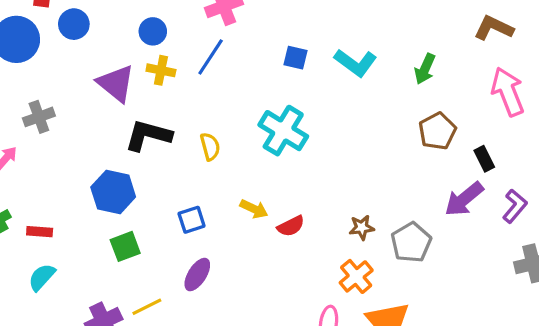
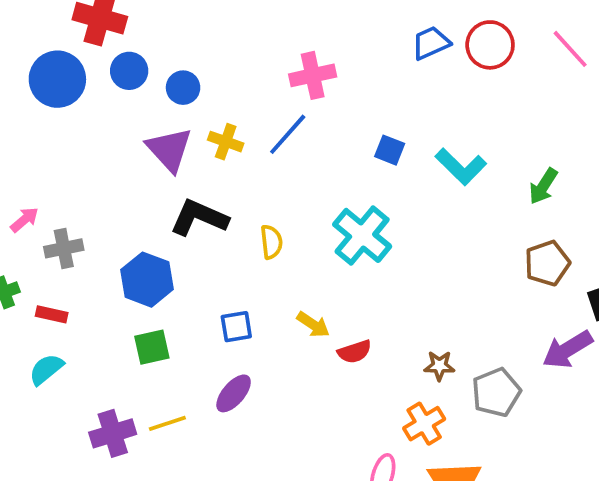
blue circle: (153, 31) -> (183, 88), moved
gray cross: (39, 117) -> (64, 248), moved

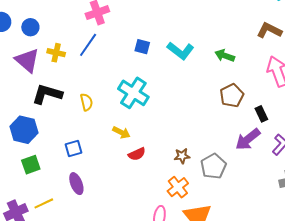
green arrow: (543, 186) -> (225, 56), turned 84
yellow arrow: (313, 325) -> (121, 132), moved
purple ellipse: (234, 393) -> (76, 184), turned -55

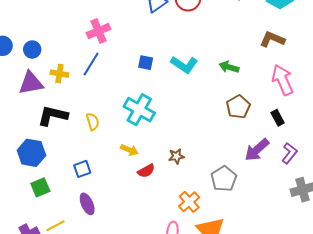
purple triangle: (27, 60) -> (31, 83), turned -48
black rectangle: (261, 114) -> (278, 118), moved
brown star: (182, 156) -> (176, 156), moved

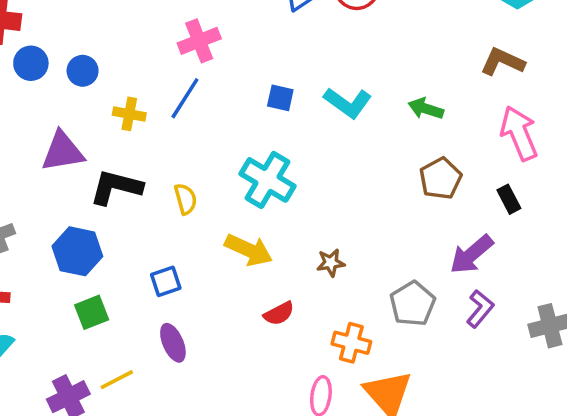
purple triangle: (31, 83) -> (63, 151), moved
yellow arrow: (129, 150) -> (249, 250), size x1.5
purple L-shape: (289, 153) -> (480, 309), moved
red semicircle: (146, 171) -> (279, 314), moved
orange cross: (189, 202) -> (351, 343), turned -35

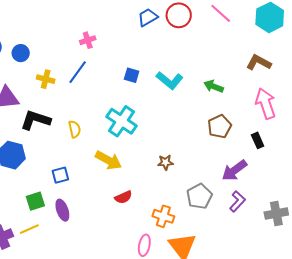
pink cross: (199, 41) -> (88, 40), size x0.7
brown star: (331, 263) -> (165, 162), moved
green square: (92, 312) -> (35, 201), moved

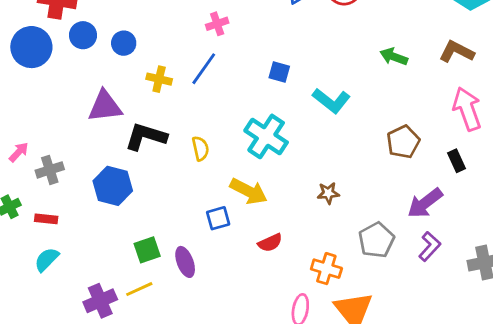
cyan L-shape: (170, 80) -> (331, 101), moved
green arrow: (214, 86) -> (394, 57), moved
blue square: (60, 175) -> (218, 218), moved

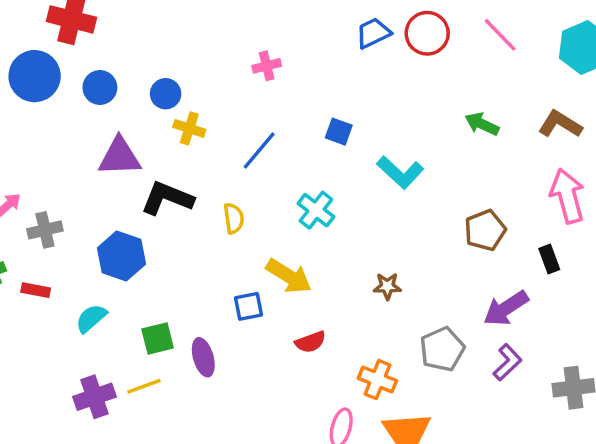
blue circle: (83, 35) -> (100, 87), moved
blue circle: (124, 43) -> (166, 94), moved
blue line: (204, 69) -> (259, 151), moved
cyan cross: (266, 136) -> (316, 210), size x0.7
cyan semicircle: (47, 259) -> (91, 318), moved

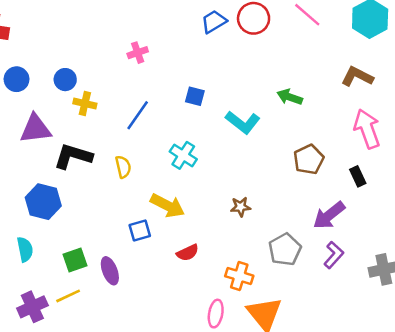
green arrow: (482, 124) -> (290, 97), moved
cyan semicircle: (91, 318) -> (25, 249), turned 125

